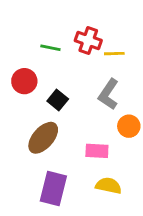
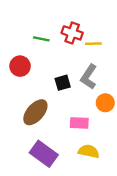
black square: (58, 100) -> (63, 83), moved, turned 35
purple rectangle: (53, 189) -> (44, 154), turned -68

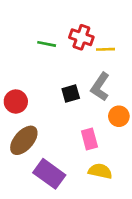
red circle: (20, 66) -> (16, 102), moved
brown ellipse: (35, 112) -> (24, 140), moved
pink rectangle: (79, 123) -> (89, 139), turned 72

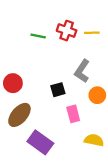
yellow line: (105, 49) -> (92, 33), moved
black square: (71, 93) -> (58, 90), moved
yellow semicircle: (100, 171) -> (94, 140), moved

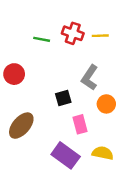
red circle: (13, 83) -> (14, 74), moved
purple rectangle: (40, 142) -> (66, 155), moved

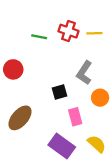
yellow semicircle: (103, 153) -> (97, 144), turned 30

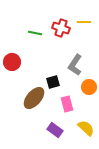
yellow line: (94, 33) -> (84, 22), moved
brown ellipse: (20, 118) -> (34, 98), moved
purple rectangle: (62, 146) -> (55, 130), size x0.7

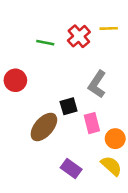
red cross: (61, 28) -> (79, 36), turned 30
orange circle: (89, 87) -> (115, 139), moved
pink rectangle: (67, 104) -> (92, 123), moved

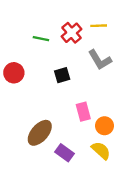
gray L-shape: (97, 84) -> (100, 60), moved, turned -65
black square: (69, 106) -> (62, 75), moved
brown ellipse: (44, 127) -> (40, 133), moved

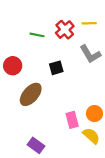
pink rectangle: (83, 112) -> (72, 120), moved
brown ellipse: (40, 133) -> (31, 94), moved
purple rectangle: (64, 153) -> (36, 145), moved

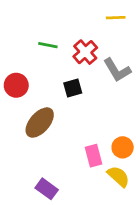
yellow line: (89, 23) -> (116, 18), moved
red cross: (65, 30) -> (85, 52), moved

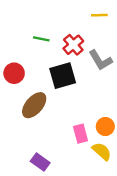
black square: (73, 88) -> (63, 76), size x1.6

